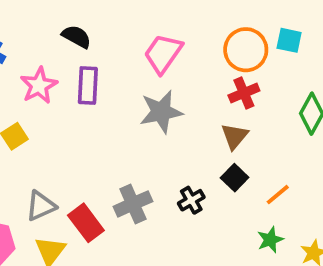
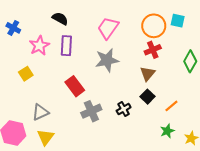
red rectangle: (86, 223) -> (75, 86), moved

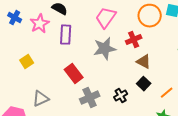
pink star: (39, 46) -> (40, 24), moved
red cross: (153, 50) -> (134, 40), moved
brown triangle: (148, 74) -> (144, 62), turned -42

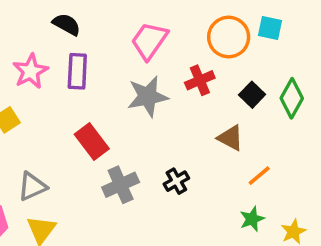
pink star: (40, 24) -> (30, 71), moved
brown triangle: (144, 62) -> (230, 138), moved
black square: (144, 84) -> (252, 95), moved

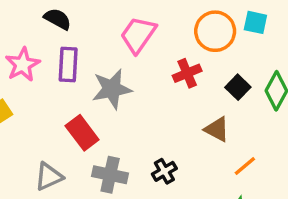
gray star: (148, 96) -> (112, 89), moved
gray cross: (121, 185) -> (110, 175), turned 36
gray triangle: (32, 187) -> (49, 177), moved

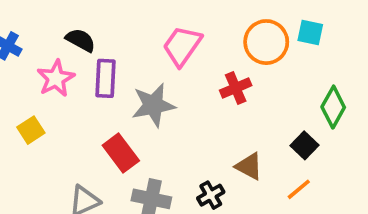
black semicircle: (58, 19) -> (81, 40), moved
black square: (238, 87) -> (304, 145), moved
brown triangle: (217, 129) -> (249, 166), moved

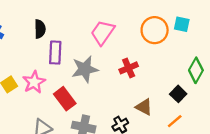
black semicircle: (81, 40) -> (40, 29), turned 60
pink star: (56, 78) -> (34, 82), moved
red cross: (236, 88) -> (129, 68), moved

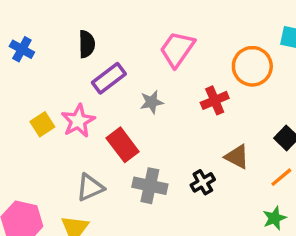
orange circle: (155, 30) -> (252, 66), moved
purple rectangle: (55, 53) -> (109, 78), turned 50
gray star: (85, 69) -> (152, 102), size x0.6

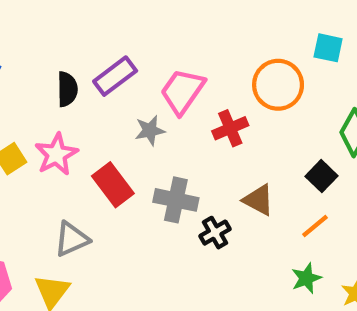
black semicircle: (87, 44) -> (67, 89), moved
pink trapezoid: (177, 49) -> (182, 91), moved
purple rectangle: (109, 78) -> (115, 76), moved
gray cross: (150, 186) -> (176, 200), moved

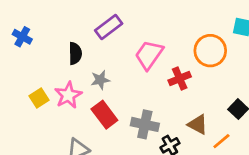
purple rectangle: (115, 76) -> (109, 27), moved
gray star: (150, 130) -> (100, 80), moved
orange line: (315, 226) -> (221, 141), moved

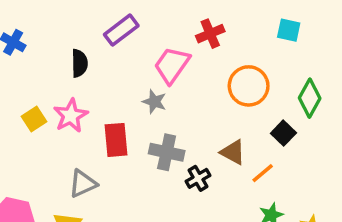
orange circle: (210, 51) -> (249, 86), moved
red cross: (180, 78) -> (210, 34), moved
gray star: (100, 80) -> (154, 102), moved, turned 30
red rectangle: (104, 115) -> (116, 140), turned 32

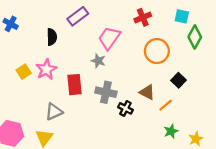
red cross: (210, 34) -> (143, 17), moved
green diamond: (310, 98) -> (195, 37), moved
black cross: (198, 178) -> (125, 108), turned -32

